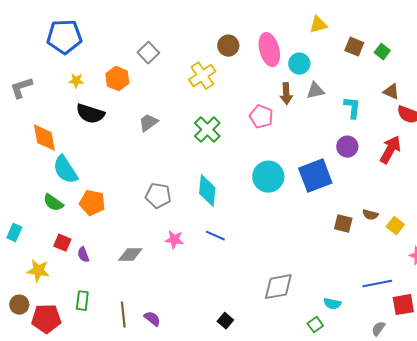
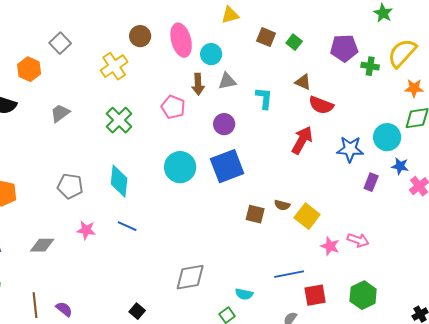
purple circle: (347, 147) -> (224, 124), moved
yellow square: (395, 226) -> (307, 216), size x1.4

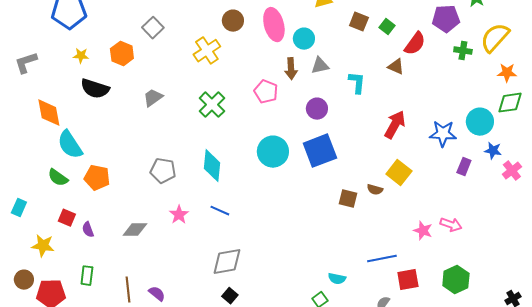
purple pentagon: (344, 48) -> (446, 19), moved
red semicircle: (321, 105) -> (415, 44), moved, turned -75
yellow square: (307, 216) -> (399, 173), moved
pink star: (86, 230) -> (179, 215), turned 30
gray diamond: (190, 277) -> (227, 262), moved

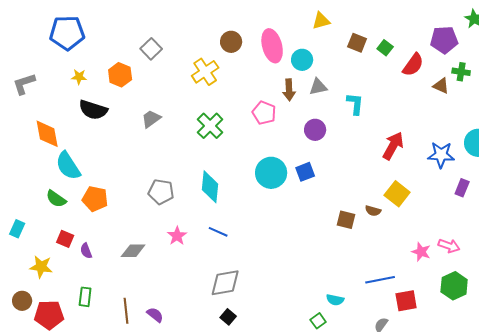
brown triangle: (396, 67) -> (441, 86), moved
blue square: (320, 151) -> (305, 172), moved, size x0.6
green hexagon: (456, 280) -> (454, 286), moved

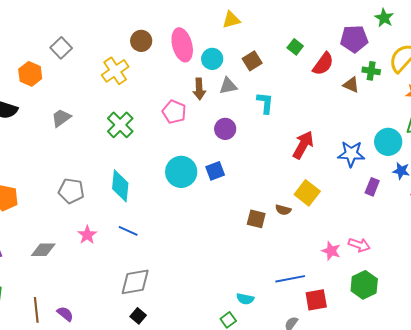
brown square: (357, 43) -> (252, 61), moved, turned 36

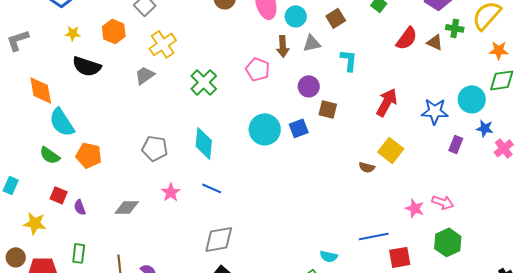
red semicircle: (323, 64) -> (407, 38), moved
yellow cross: (115, 71) -> (163, 44), moved
brown square: (256, 219) -> (328, 109), moved

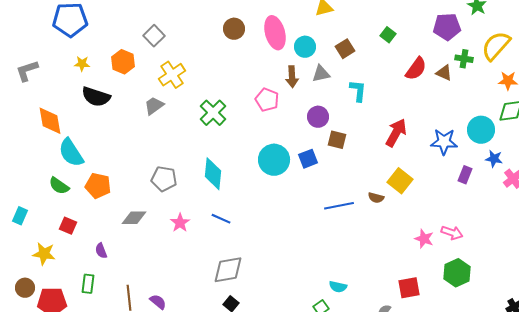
purple semicircle: (80, 207) -> (101, 251), moved
gray diamond: (127, 207) -> (134, 218), moved
blue line: (374, 236) -> (339, 206), moved

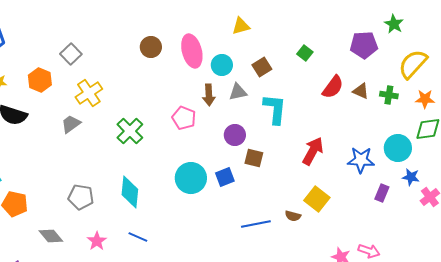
green cross: (464, 59) -> (389, 95), moved
cyan L-shape: (358, 91) -> (275, 109), size x1.4
gray diamond: (134, 218) -> (51, 236), turned 50

